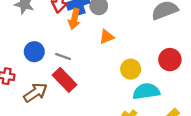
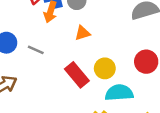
red rectangle: (65, 80) -> (77, 75), moved

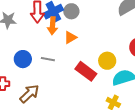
orange triangle: (82, 33) -> (70, 37), moved

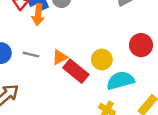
orange triangle: (70, 37) -> (60, 57), moved

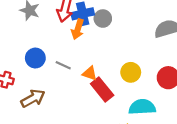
orange triangle: (60, 57) -> (90, 73), turned 35
yellow circle: (102, 59) -> (131, 72), moved

